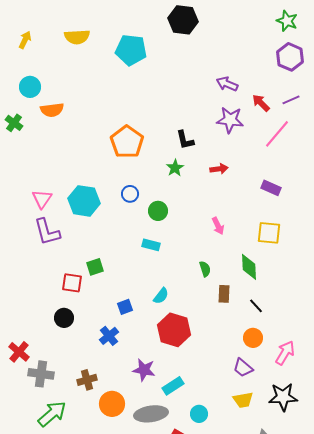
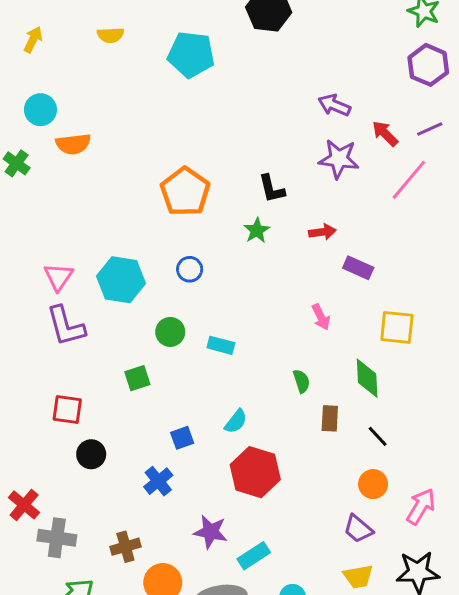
yellow semicircle: (77, 37) -> (111, 35), size x0.7
purple rectangle: (271, 188) -> (358, 268), moved
green circle: (158, 211) -> (170, 332), moved
red square: (72, 283) -> (67, 409), moved

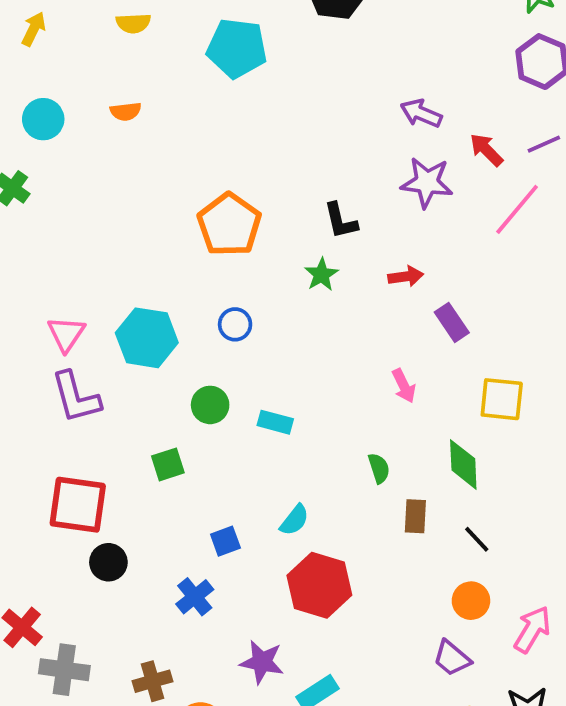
orange semicircle: (73, 144) -> (126, 111), moved, size x0.7
purple rectangle: (358, 268) -> (452, 322), turned 32
red square: (67, 409) -> (78, 505), size x1.5

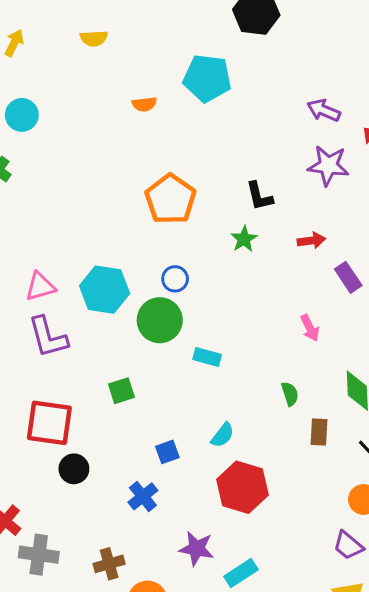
cyan pentagon: (237, 48) -> (207, 78), moved
orange semicircle: (126, 111) -> (144, 104), moved
pink triangle: (66, 334) -> (40, 287), turned 40
green circle: (210, 405) -> (160, 320), moved, size x1.5

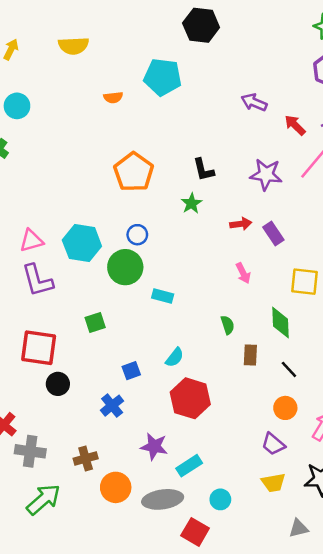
yellow semicircle: (94, 38) -> (74, 46), size x1.4
purple star: (328, 165) -> (266, 174), moved
red arrow: (311, 241) -> (241, 224), moved

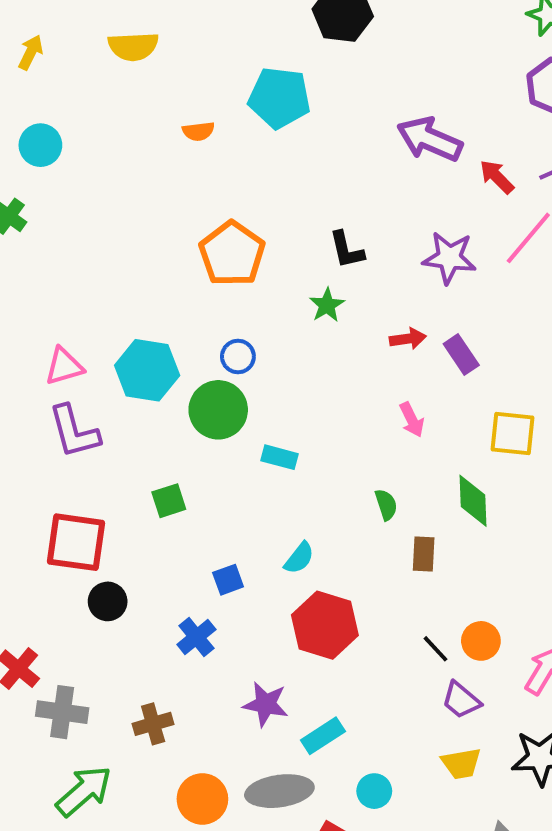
purple arrow: (254, 102) -> (430, 139), size x1.5
black line: (289, 369) -> (435, 649), moved
orange circle: (116, 487) -> (202, 799), moved

